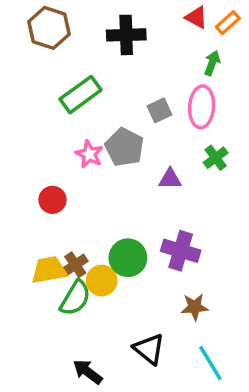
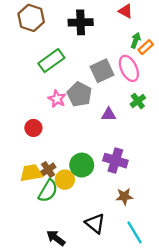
orange rectangle: (228, 23) -> (146, 47), moved
pink ellipse: (202, 107) -> (129, 68), turned -30
gray square: (160, 110) -> (102, 71), size x1.5

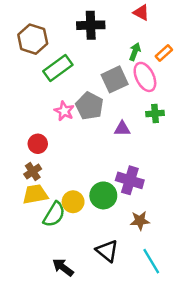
brown hexagon: (31, 18) -> (33, 39), moved
green arrow: (136, 40) -> (135, 52), moved
green cross: (138, 101) -> (155, 113), turned 32
green circle: (82, 165) -> (103, 195), moved
brown cross: (48, 170) -> (33, 172), moved

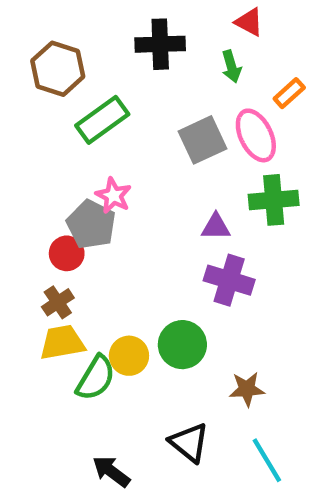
green arrow: (135, 52) -> (231, 66), moved, turned 144
gray pentagon: (89, 106) -> (91, 224), moved
green cross: (155, 113) -> (274, 200), size x1.5
purple cross: (130, 180) -> (229, 280), moved

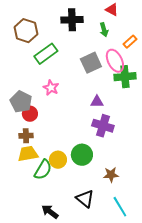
green cross: (274, 200) -> (125, 77), moved
gray pentagon: (91, 224) -> (21, 102), moved
brown cross: (58, 302) -> (26, 136), turned 32

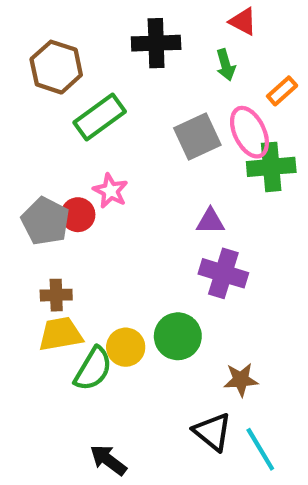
red circle: (30, 114) -> (78, 215), moved
black triangle: (85, 199) -> (213, 432), moved

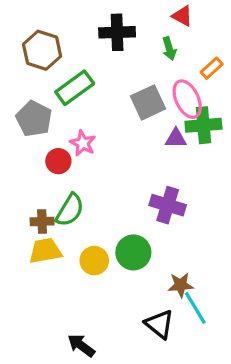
gray pentagon: (45, 221) -> (34, 119), moved
purple triangle: (210, 221) -> (176, 138), moved
green semicircle: (93, 369) -> (70, 210), moved
cyan line: (260, 449) -> (195, 308), moved

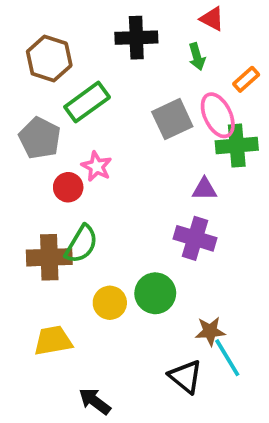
purple triangle: (176, 138) -> (204, 189), moved
brown cross: (42, 221) -> (49, 257), size x1.6
yellow trapezoid: (45, 251) -> (53, 341), moved

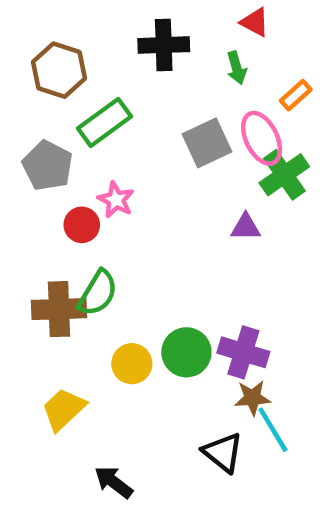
green cross: (237, 146) -> (284, 175), turned -30
purple cross: (195, 238) -> (243, 352), moved
yellow trapezoid: (53, 341) -> (64, 409), turned -33

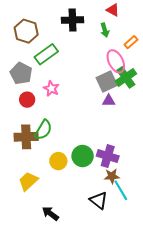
gray square: (207, 143) -> (107, 81), moved
red circle: (82, 225) -> (27, 100), moved

